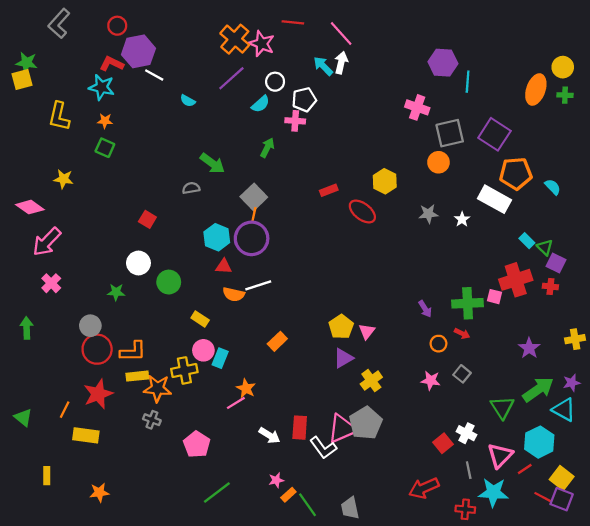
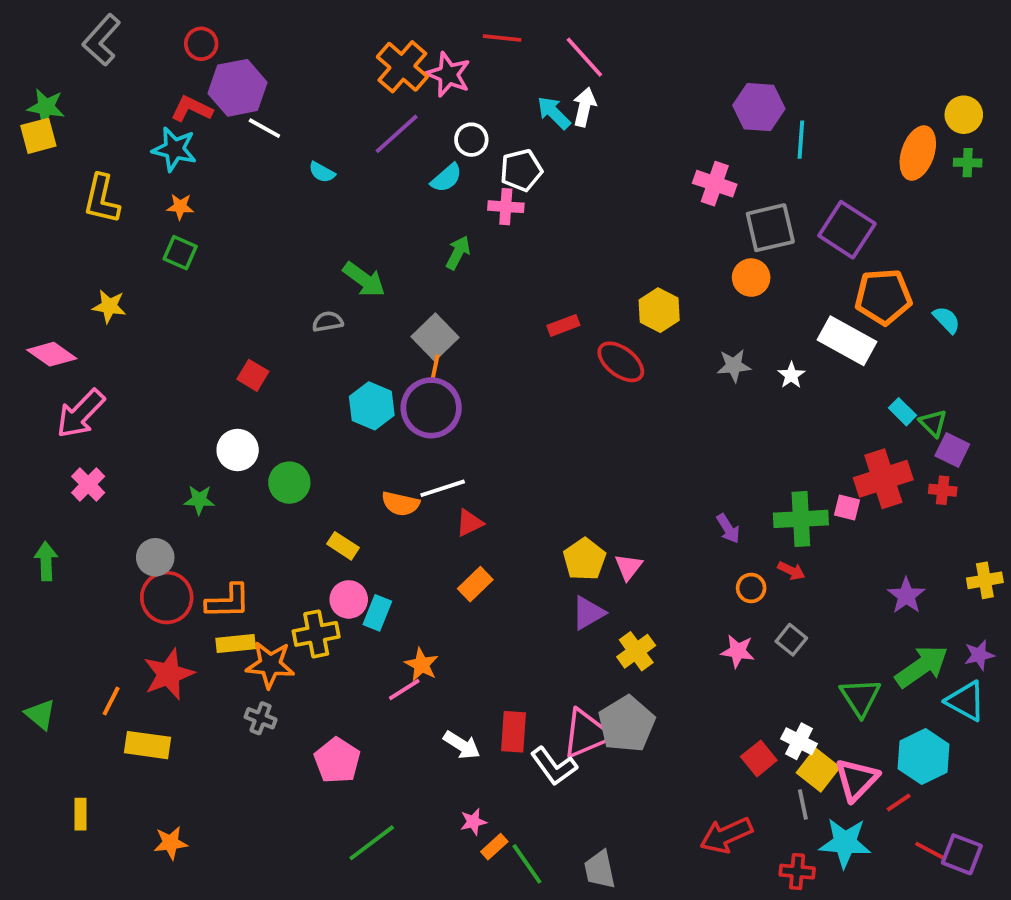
red triangle: (224, 266) -> (469, 523), moved, turned -30
yellow square: (562, 478) -> (818, 770), moved

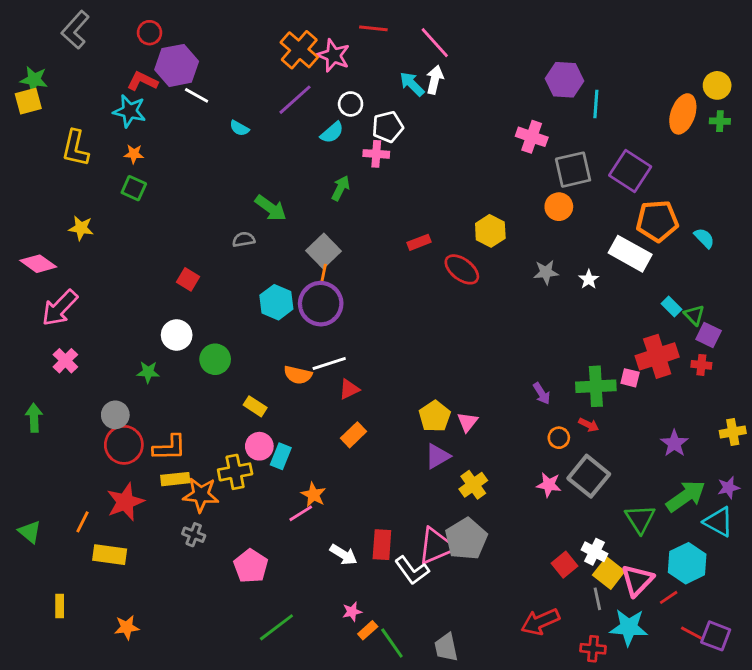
gray square: (791, 640) -> (589, 476), size x1.8

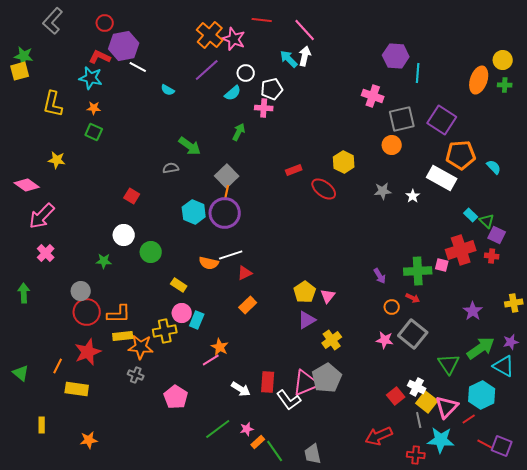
green line: (276, 627) -> (218, 429), moved

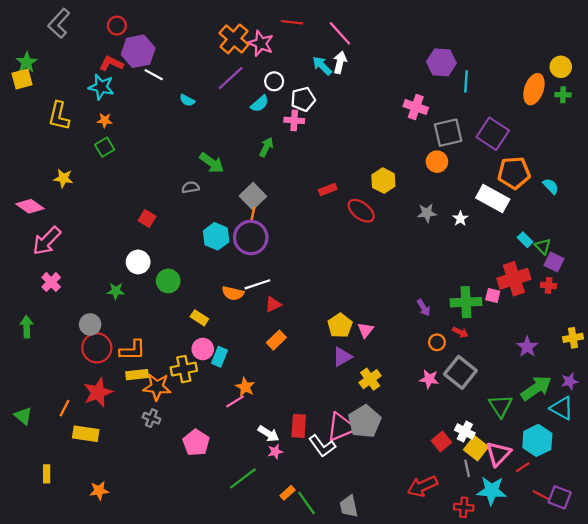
green star: (24, 56) -> (27, 62), turned 30
green square: (94, 132) -> (105, 147), turned 36
pink star: (247, 429) -> (275, 452), moved

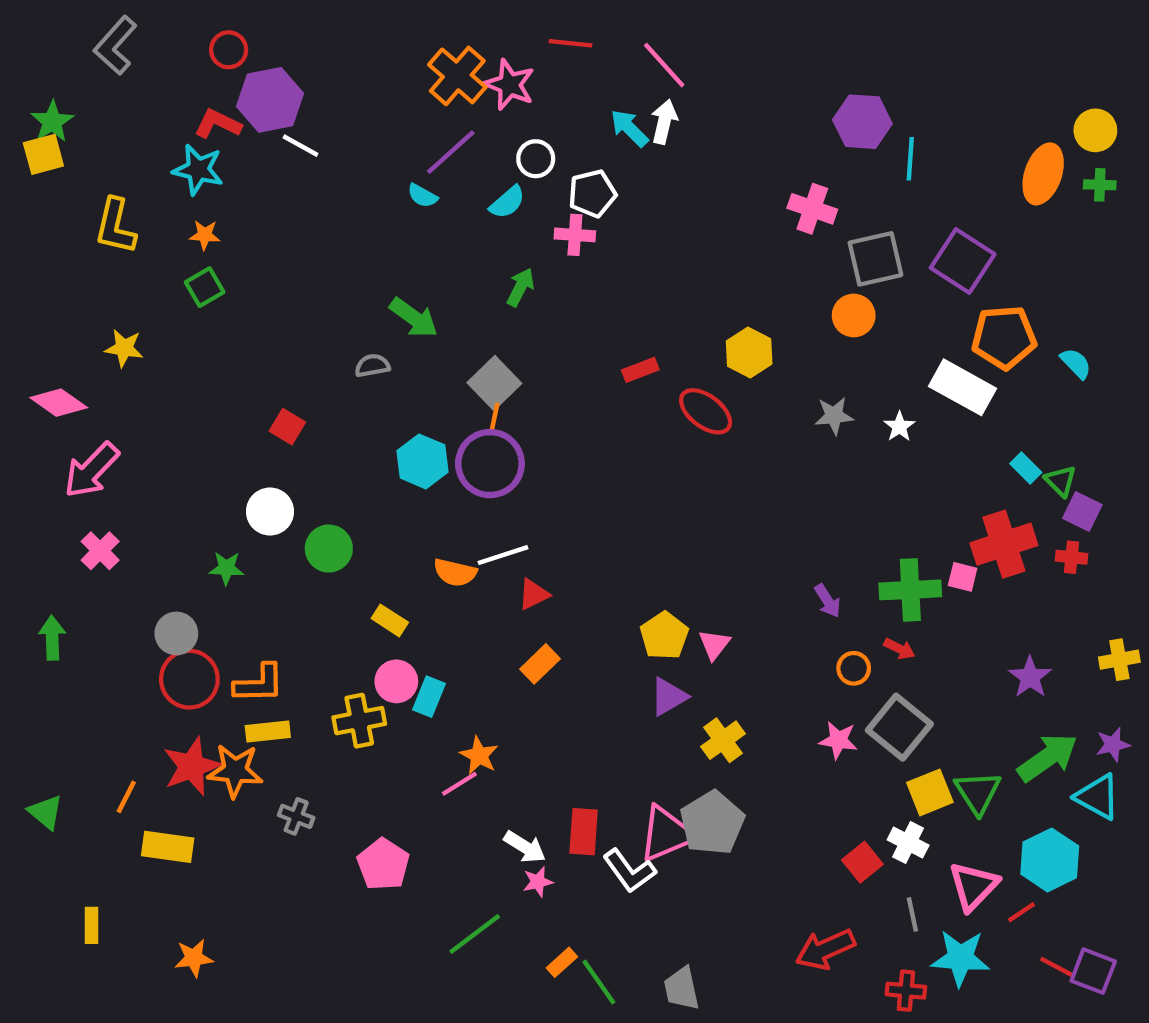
cyan semicircle: (187, 100) -> (422, 196), moved
orange star: (157, 387) -> (235, 771), moved
yellow square: (476, 448) -> (930, 792), moved, turned 30

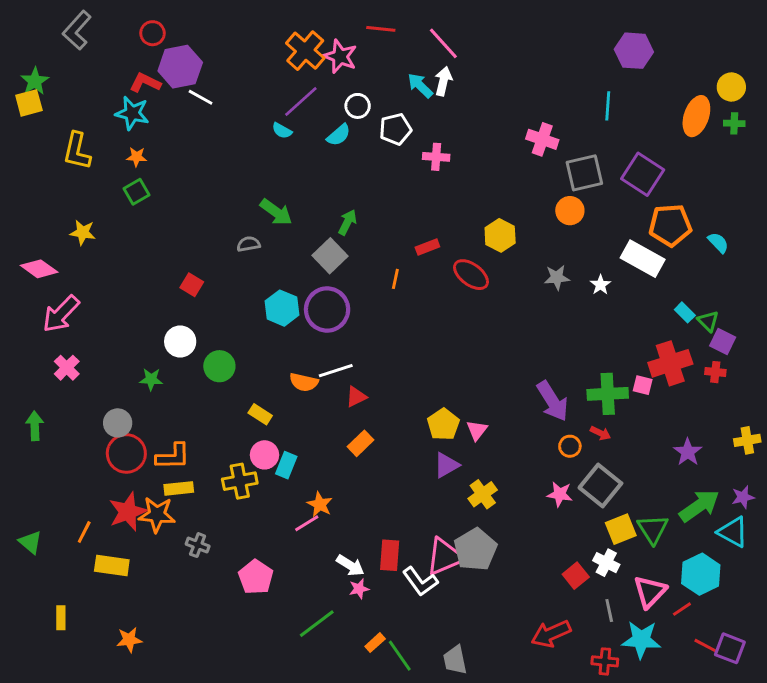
purple hexagon: (862, 122) -> (634, 51), moved
pink cross: (575, 235) -> (436, 157), moved
green arrow: (520, 287) -> (347, 222), moved
orange line: (494, 418) -> (395, 279), moved
purple arrow: (828, 601) -> (552, 401), size x1.8

